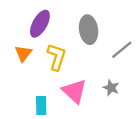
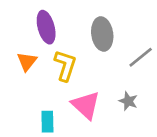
purple ellipse: (40, 24) -> (46, 27), turned -44

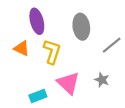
orange triangle: (27, 61) -> (22, 48), turned -42
cyan rectangle: (47, 122) -> (38, 96), turned 70

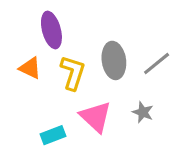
gray ellipse: (81, 27) -> (114, 60), moved

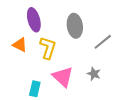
gray ellipse: (114, 60) -> (75, 26), moved
cyan rectangle: (53, 135) -> (35, 89), turned -56

